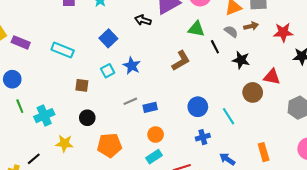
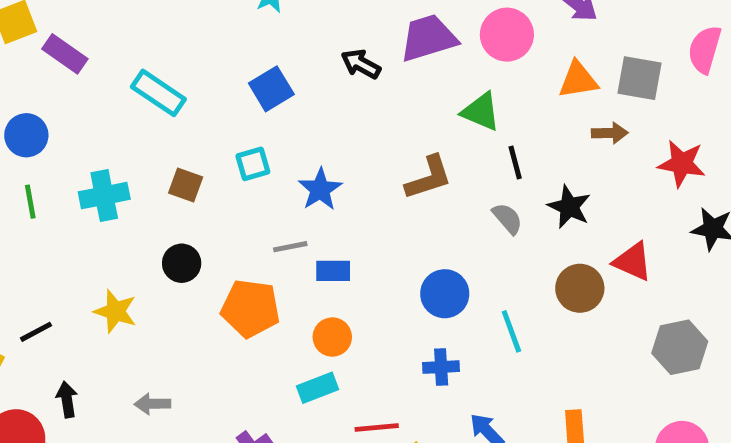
gray semicircle: (231, 32) -> (507, 218), moved
blue star: (132, 66) -> (320, 189), moved
cyan cross: (44, 116) -> (104, 196), moved
orange pentagon: (110, 145) -> (250, 308), moved

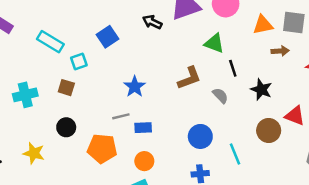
cyan square: (253, 164) -> (79, 62), moved
gray semicircle: (507, 218) -> (220, 96), moved

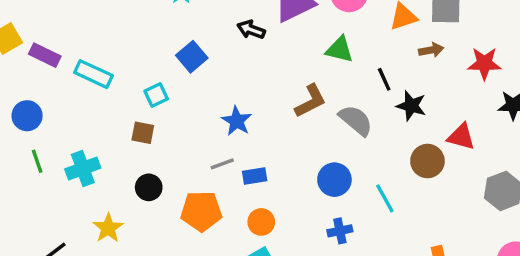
cyan rectangle: (50, 42) -> (93, 74), moved
black line: (233, 68) -> (384, 79), moved
cyan cross: (25, 95) -> (83, 168), moved
gray semicircle: (220, 96) -> (356, 120), size x1.5
yellow star: (34, 153) -> (108, 228), turned 30

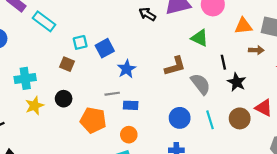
blue square: (192, 57) -> (105, 48), moved
cyan line: (385, 198) -> (210, 120), moved
yellow star: (108, 228) -> (34, 106), moved

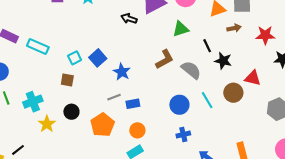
green triangle: (200, 38) -> (181, 29), turned -30
orange pentagon: (93, 120) -> (102, 125), turned -30

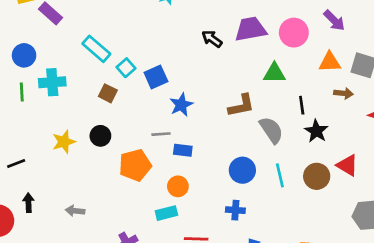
cyan rectangle: (38, 47) -> (96, 49), moved
cyan square: (75, 58) -> (126, 68), turned -32
cyan cross: (33, 102) -> (52, 82), moved

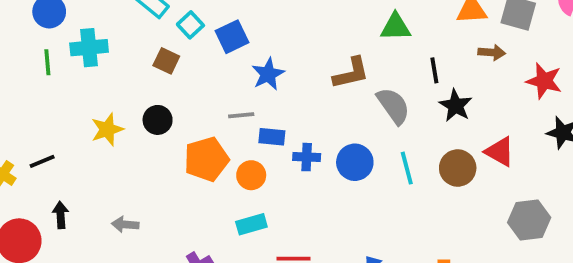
orange circle: (178, 186) -> (251, 175), moved
blue cross: (235, 210) -> (307, 157), moved

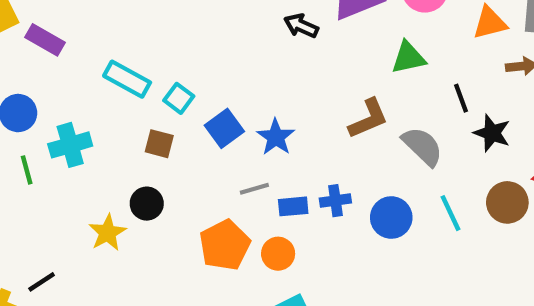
blue square: (232, 37) -> (224, 128), moved
black circle: (158, 120) -> (147, 204), moved
blue cross: (307, 157) -> (335, 201), moved

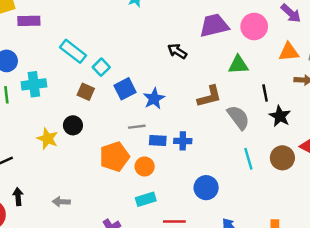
black arrow: (301, 26) -> (177, 51), moved
purple rectangle: (45, 40) -> (29, 21), turned -40
blue circle: (391, 217) -> (206, 188), moved
yellow star: (108, 233) -> (48, 139), turned -30

